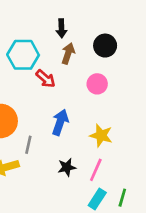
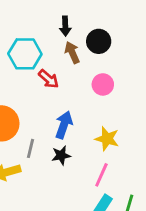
black circle: (105, 46) -> (99, 41), moved
brown arrow: (68, 53) -> (72, 52), turned -42
black star: (67, 167) -> (61, 155), moved

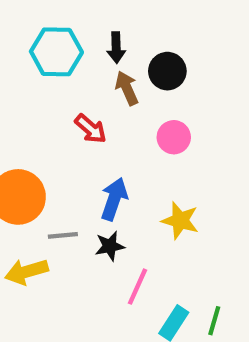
cyan hexagon: (25, 54) -> (56, 52), moved
gray line: (30, 148) -> (63, 235), turned 72
pink line: (101, 175) -> (137, 287), moved

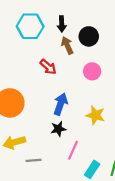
gray line: (63, 235) -> (33, 160), moved

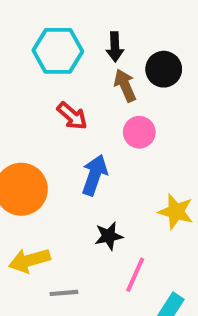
red arrow: (48, 67) -> (72, 116), moved
pink circle: (92, 71) -> (139, 132), moved
blue arrow: (61, 104) -> (95, 175), moved

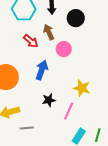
brown arrow: (125, 85) -> (49, 32), moved
pink line: (135, 275) -> (69, 111), moved

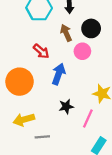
black circle: (76, 18) -> (91, 28), moved
red arrow: (31, 41) -> (41, 51), moved

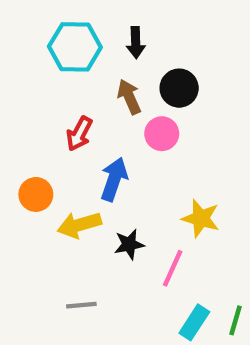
red arrow: (41, 51) -> (79, 134), turned 77
orange circle: (20, 82) -> (36, 194), size x0.6
yellow arrow: (24, 120) -> (79, 225), moved

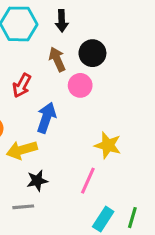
black star: (129, 244) -> (37, 181), moved

